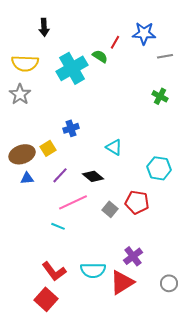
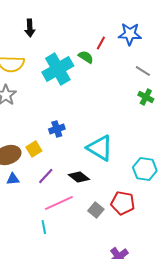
gray line: (165, 56) -> (143, 71), moved, turned 42
cyan triangle: (114, 147) -> (100, 148), size x1.6
cyan line: (58, 226) -> (44, 227), turned 56

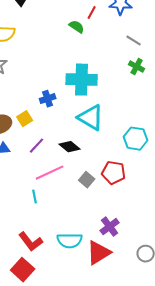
cyan cross: (58, 69) -> (82, 80), moved, turned 32

